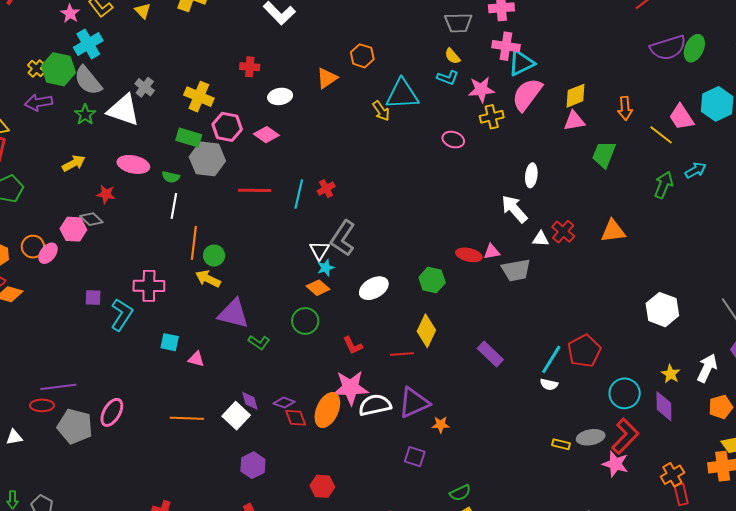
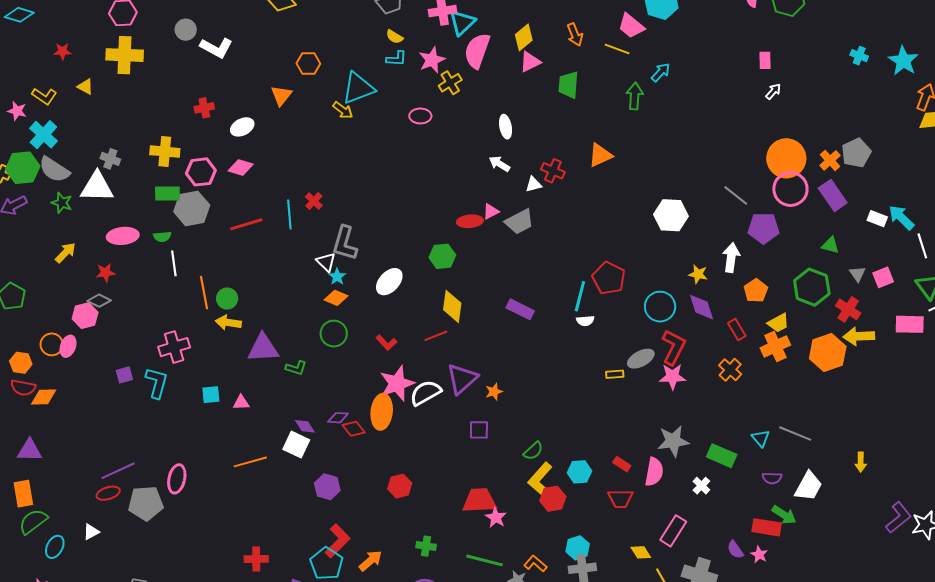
white arrow: (514, 209) -> (499, 164), size x0.7
red rectangle: (681, 495) -> (737, 329), moved

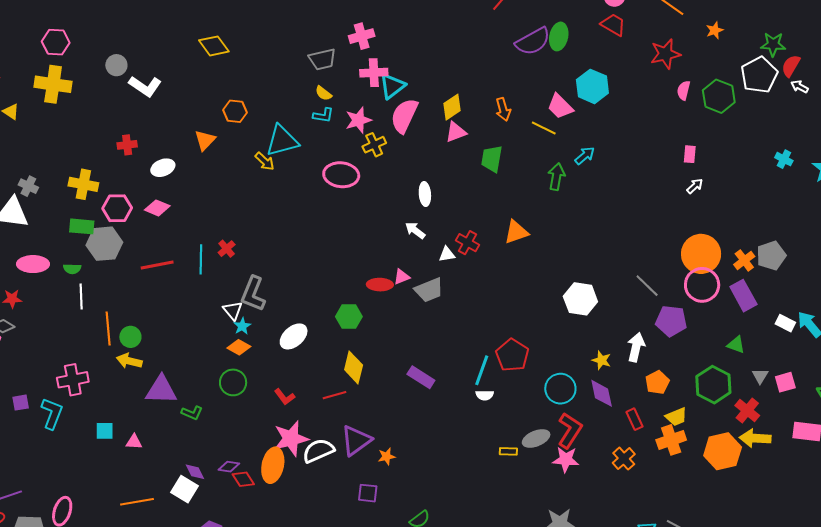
pink ellipse: (420, 116) -> (341, 175), size x1.6

